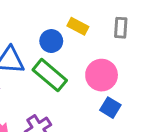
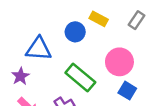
gray rectangle: (121, 28) -> (136, 20), turned 30
green rectangle: (50, 75) -> (80, 77), moved

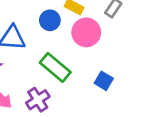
pink circle: (119, 62) -> (86, 32), moved

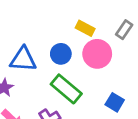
blue circle: (50, 20) -> (61, 54), moved

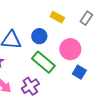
pink circle: (97, 54) -> (70, 49), moved

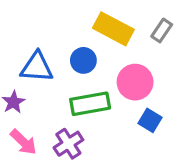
yellow rectangle: (57, 17) -> (113, 29), size x1.6
green rectangle: (43, 62) -> (90, 104), turned -50

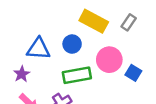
blue square: (150, 120) -> (133, 73), moved

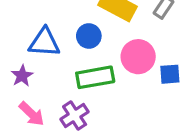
blue square: (133, 73) -> (170, 74), turned -35

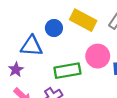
blue circle: (89, 36) -> (54, 28), moved

